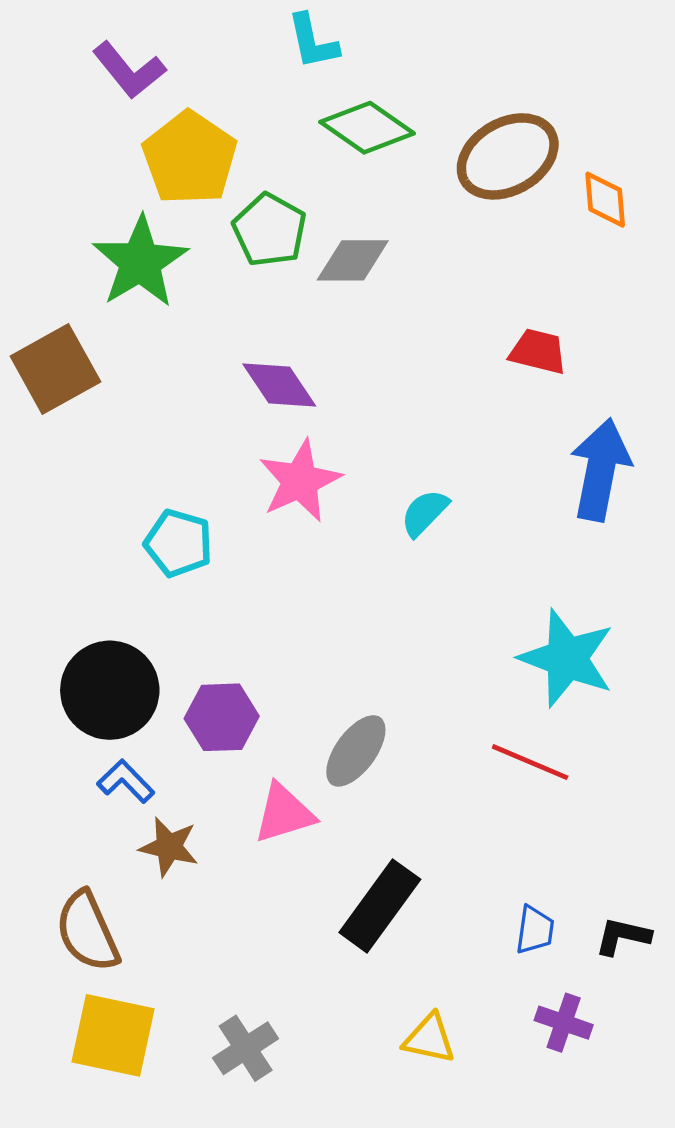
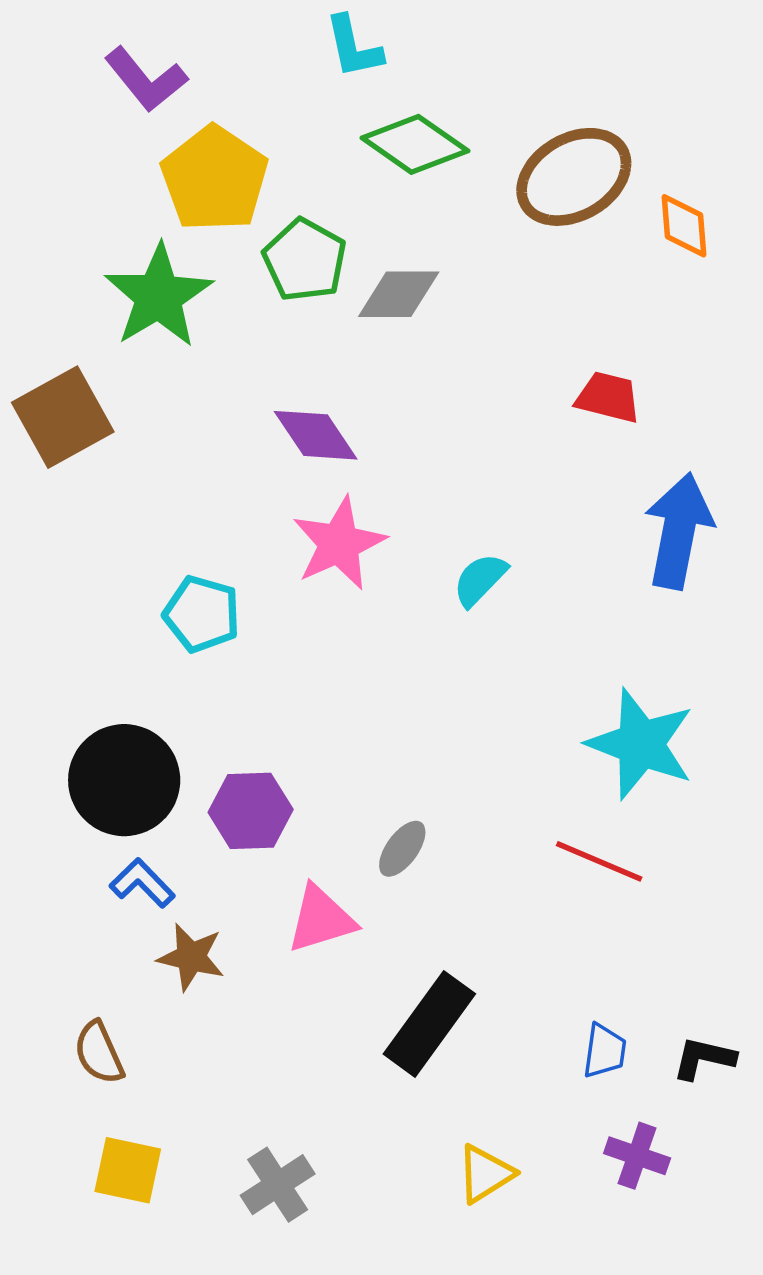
gray ellipse: (356, 751) -> (402, 849), size x0.7
brown semicircle: (87, 931) -> (99, 1053), size x0.7
yellow square: (113, 1035) -> (128, 1170), size x0.7
yellow triangle: (429, 1039) -> (485, 1174), turned -44

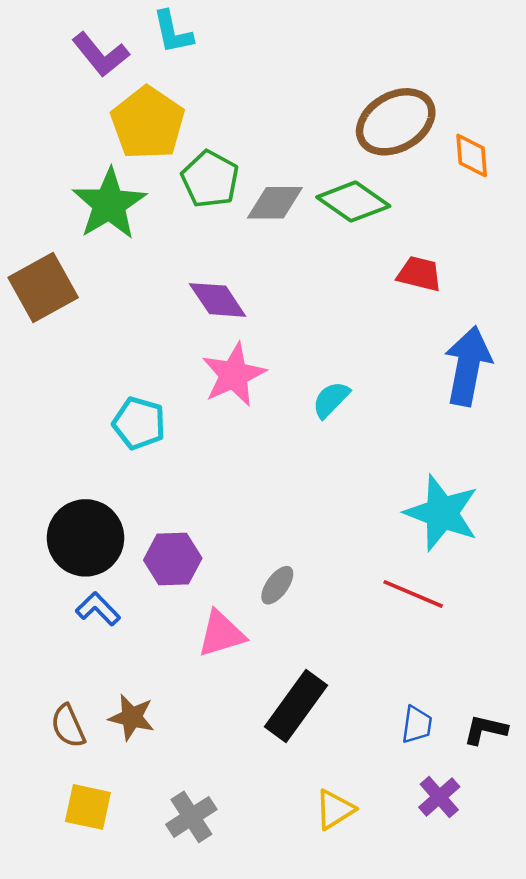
cyan L-shape: (354, 47) -> (173, 32), moved
green diamond: (415, 144) -> (353, 202), moved
brown star: (191, 957) -> (132, 717), moved
purple cross: (637, 1156) -> (439, 797), turned 30

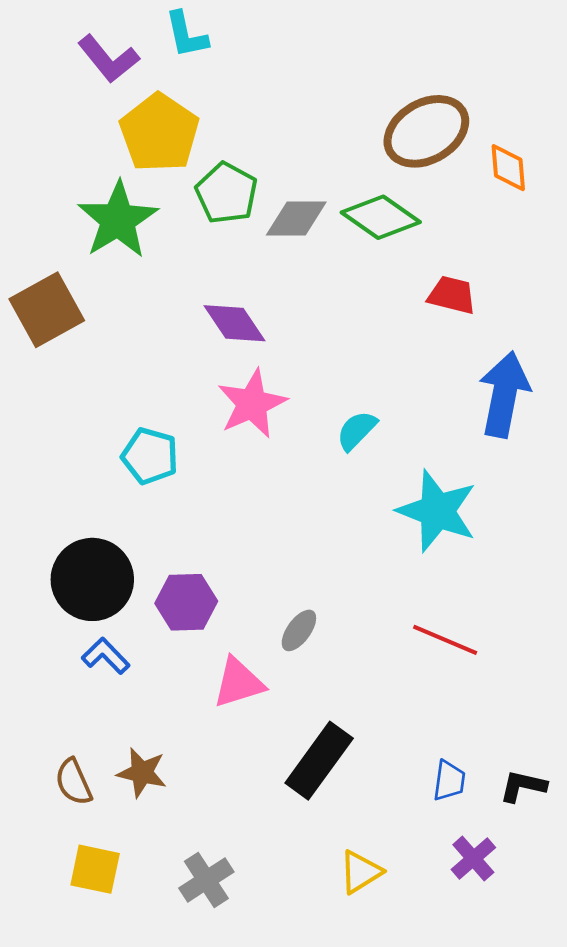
cyan star: (442, 513) -> (437, 511), moved

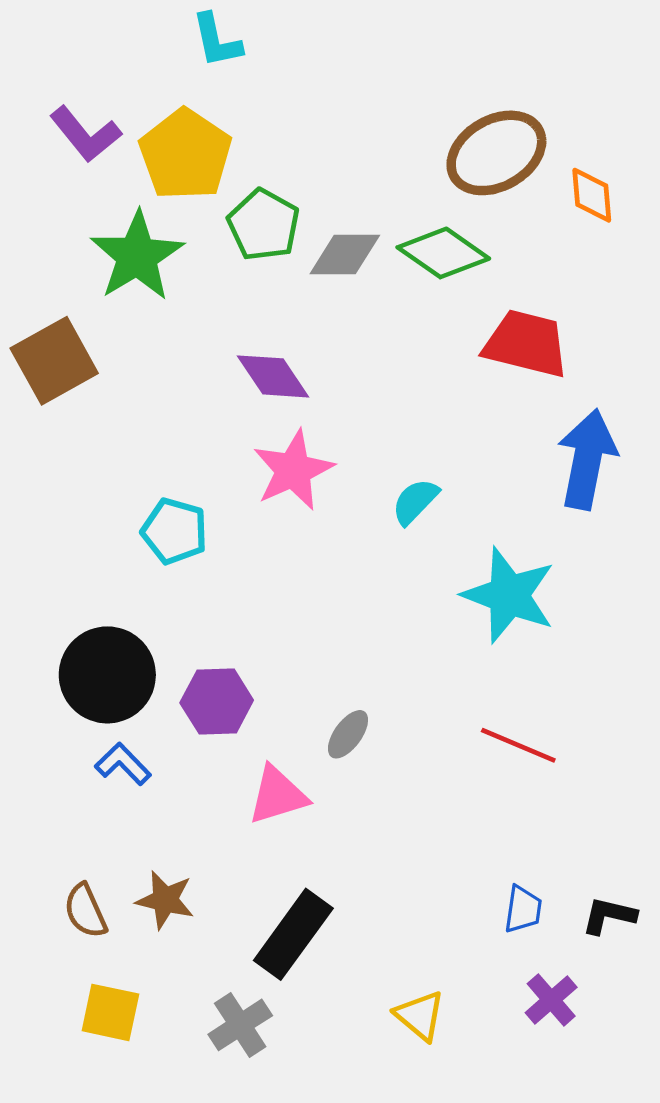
purple L-shape: (108, 59) -> (85, 134), moved
red trapezoid: (452, 295) -> (526, 344), size x1.5
black rectangle: (319, 761) -> (293, 934), moved
yellow triangle: (361, 872) -> (420, 1016), turned -48

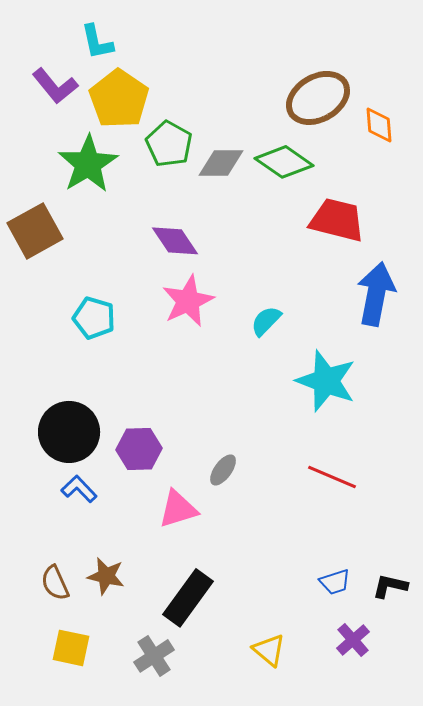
cyan L-shape: (217, 40) -> (97, 42), moved
cyan pentagon: (175, 531) -> (94, 318), moved
blue trapezoid: (523, 909) -> (335, 582), turned 64

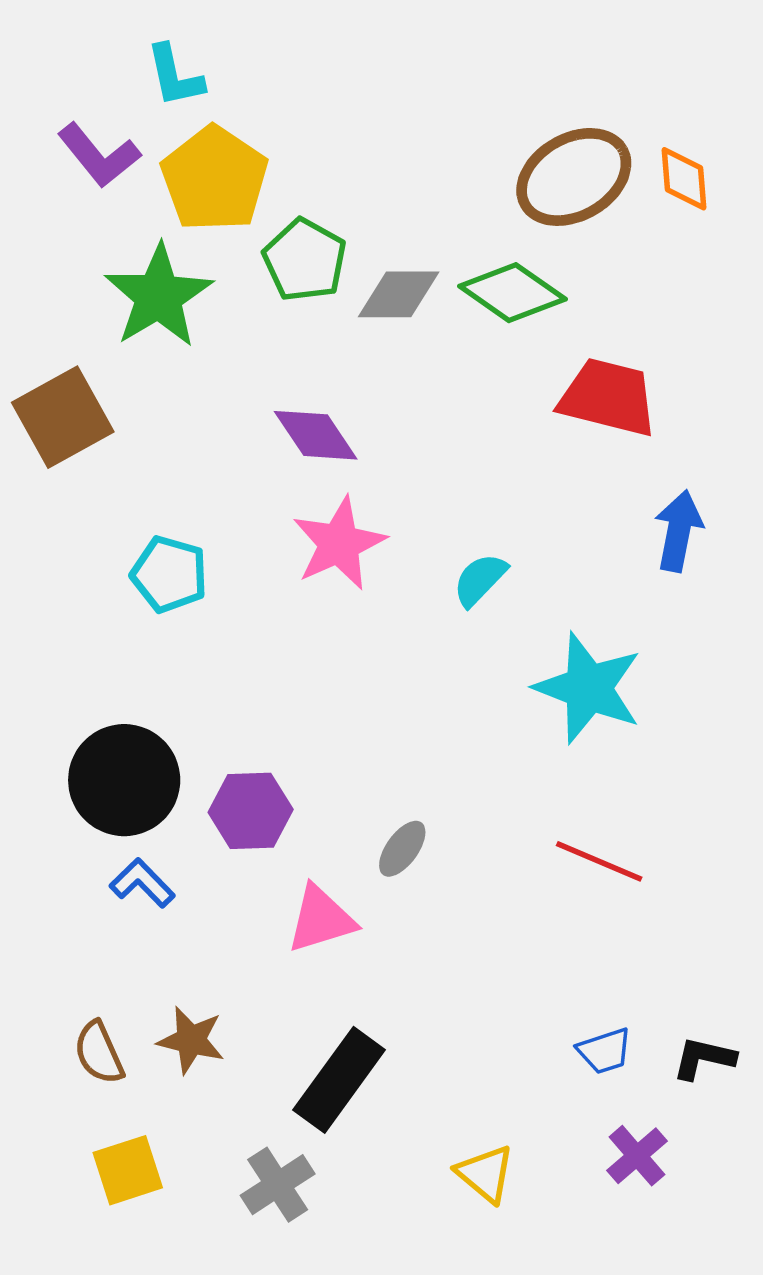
orange diamond: (379, 125) -> (684, 179), moved
blue arrow: (376, 294) -> (679, 531), size x0.7
yellow square: (71, 648) -> (128, 1170), turned -30

